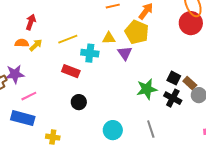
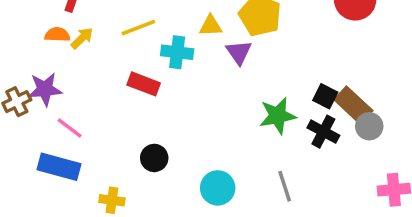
brown rectangle: (190, 83) -> (353, 105), size x1.5
pink line: (29, 96) -> (70, 128), turned 63
black circle: (79, 102) -> (154, 158), moved

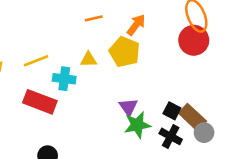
purple triangle: (239, 52) -> (128, 107), moved
red rectangle: (144, 84) -> (40, 102), size x1.4

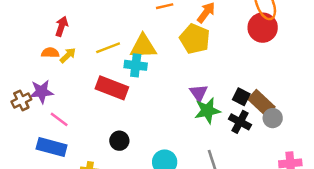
yellow triangle: (89, 60) -> (143, 46), moved, size x1.6

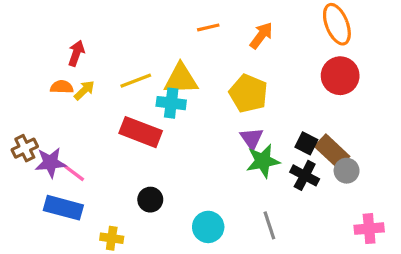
red circle: (263, 28) -> (340, 76), moved
yellow pentagon: (195, 39) -> (248, 93), moved
purple star: (41, 92) -> (51, 163), moved

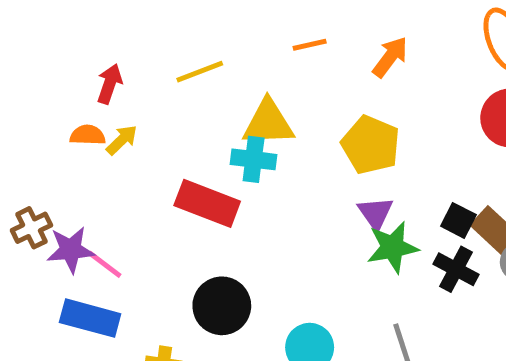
yellow line: (136, 81) -> (200, 72), moved
black circle: (150, 200) -> (222, 306), size x1.5

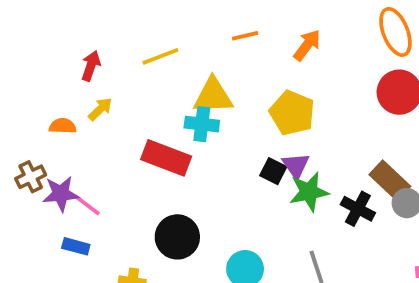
orange semicircle: (88, 135) -> (63, 126), moved
black square: (458, 220) -> (273, 171), moved
blue rectangle: (90, 318) -> (76, 246), size x0.6

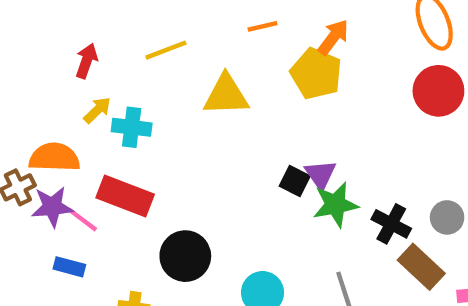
yellow pentagon: (292, 113) -> (316, 74), moved
cyan cross: (202, 124) -> (132, 127), moved
orange semicircle: (63, 126) -> (54, 157), moved, size x1.6
red rectangle: (166, 158) -> (125, 196), moved
brown rectangle: (390, 181) -> (421, 267), moved

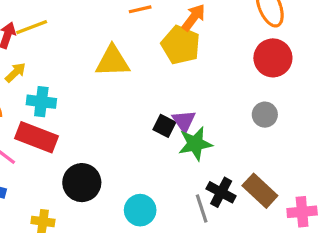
yellow line: (166, 50) -> (32, 27), moved
cyan cross: (132, 127) -> (41, 102), moved
gray circle: (447, 217) -> (265, 115), moved
black cross: (391, 224) -> (221, 192), moved

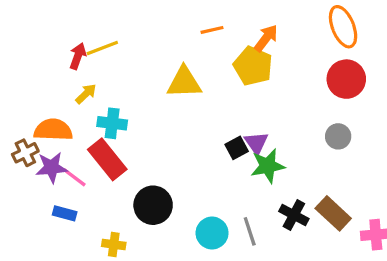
black square: (164, 126) -> (237, 148), turned 35
red rectangle: (36, 137) -> (107, 159), turned 30
gray line: (202, 209) -> (250, 231), moved

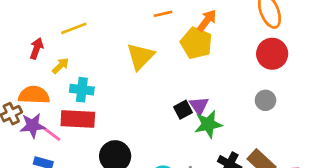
red arrow: (78, 56) -> (37, 48), moved
yellow triangle: (184, 82) -> (140, 56), turned -44
red rectangle: (107, 159) -> (78, 119), turned -48

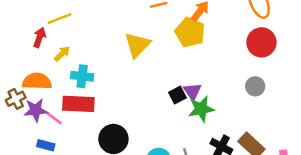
yellow line: (74, 28) -> (60, 19), moved

